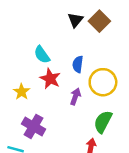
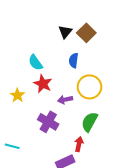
blue semicircle: (78, 64) -> (74, 60), moved
purple arrow: (75, 97) -> (65, 100), turned -120
purple cross: (34, 126) -> (48, 122), moved

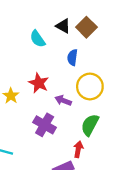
black triangle: (65, 32) -> (63, 26), turned -40
cyan semicircle: (35, 63) -> (38, 39), moved
purple arrow: (65, 100) -> (63, 100), turned 32

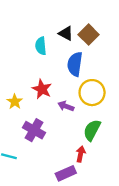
cyan semicircle: (38, 39) -> (41, 46), turned 30
blue semicircle: (72, 57) -> (75, 64), size x1.5
purple cross: (45, 125) -> (34, 130), moved

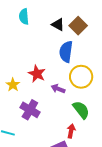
cyan semicircle: (41, 46) -> (24, 17), moved
green semicircle: (92, 130) -> (81, 110), turned 114

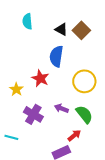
blue semicircle: (66, 52) -> (56, 56), moved
purple arrow: (58, 89) -> (61, 108), moved
red arrow: (71, 131) -> (74, 135), turned 40

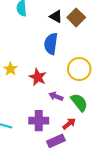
red star: (40, 78) -> (38, 77), moved
yellow star: (16, 89) -> (10, 69), moved
purple cross: (33, 114) -> (39, 121), moved, turned -30

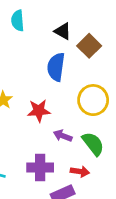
brown square: (76, 17) -> (89, 46), moved
red star: (38, 77) -> (39, 111), turned -30
red arrow: (69, 124) -> (80, 172), turned 48

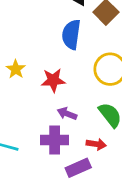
purple arrow: (63, 136) -> (67, 114), moved

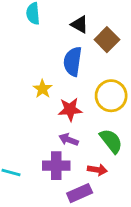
yellow star: (16, 69) -> (43, 89), moved
red star: (53, 80) -> (70, 109), moved

